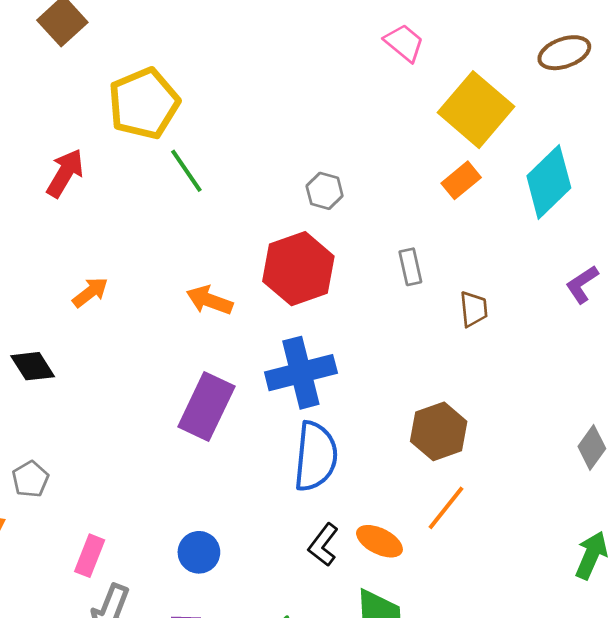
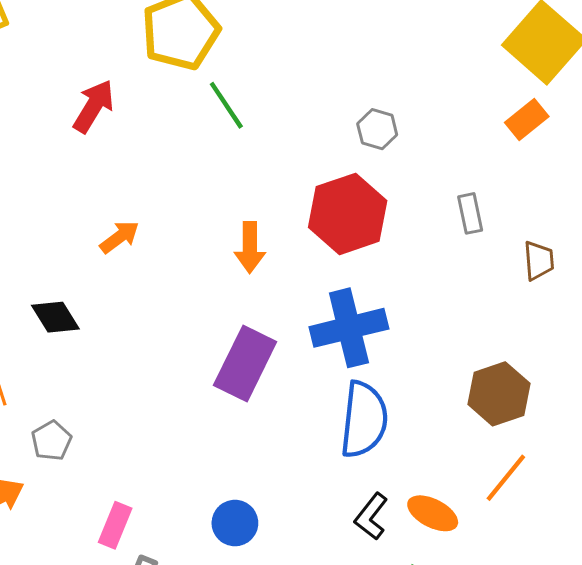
orange arrow: (209, 300) -> (250, 247), turned -111

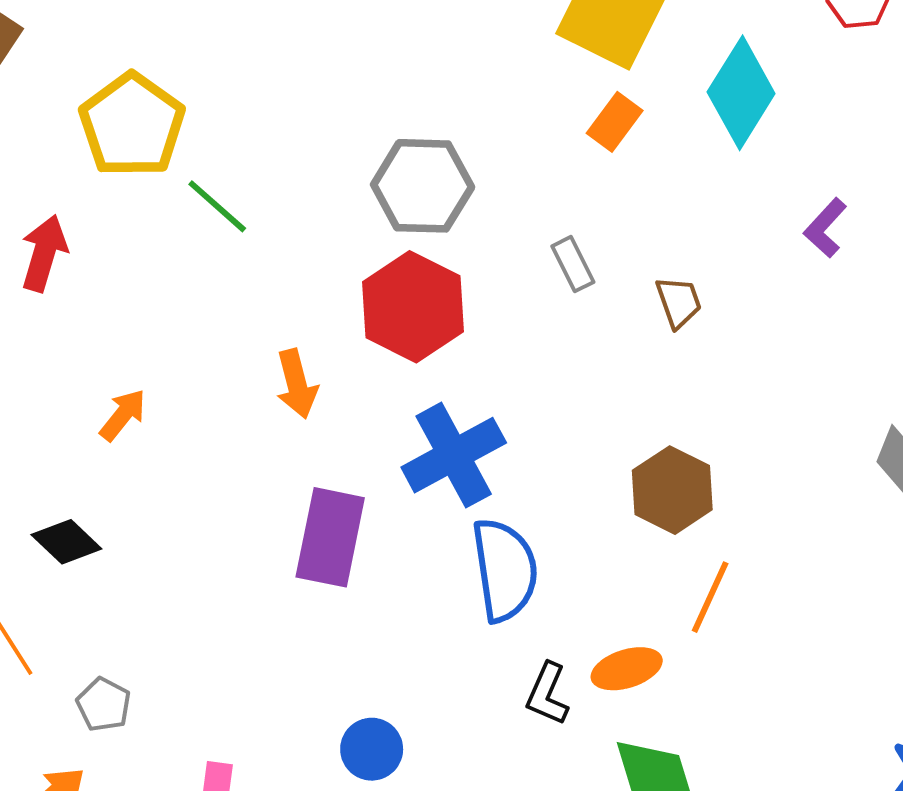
gray hexagon: (377, 129) -> (423, 186), size x1.8
orange ellipse: (433, 513) -> (627, 669), turned -30

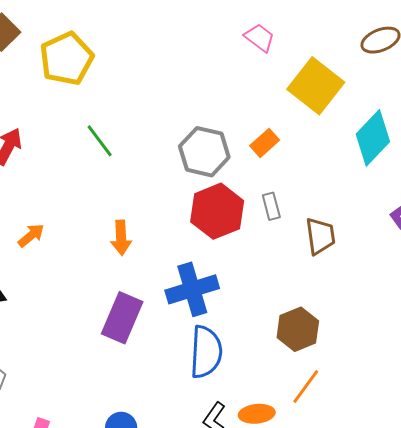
orange rectangle: (615, 122) -> (265, 143), moved
yellow pentagon: (132, 125) -> (67, 59), moved
brown trapezoid: (679, 302) -> (320, 236), size x1.4
red hexagon: (413, 307) -> (217, 211), moved

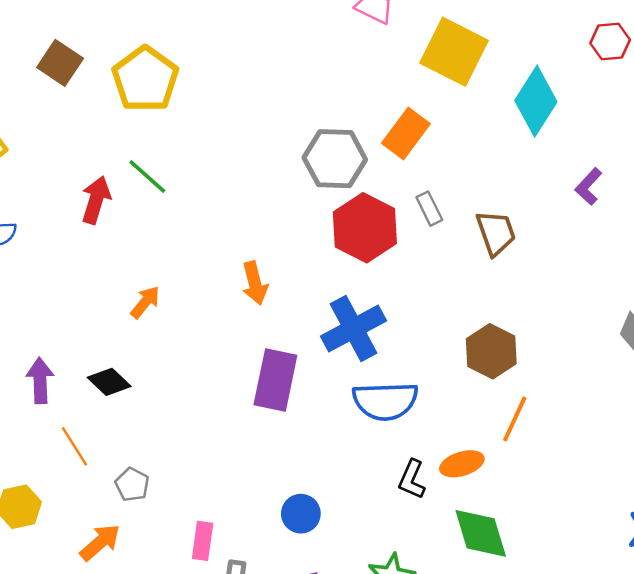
green line: (100, 141) -> (147, 177), moved
orange rectangle: (265, 143) -> (406, 133), size x1.4
blue semicircle: (206, 352) -> (385, 401), turned 96

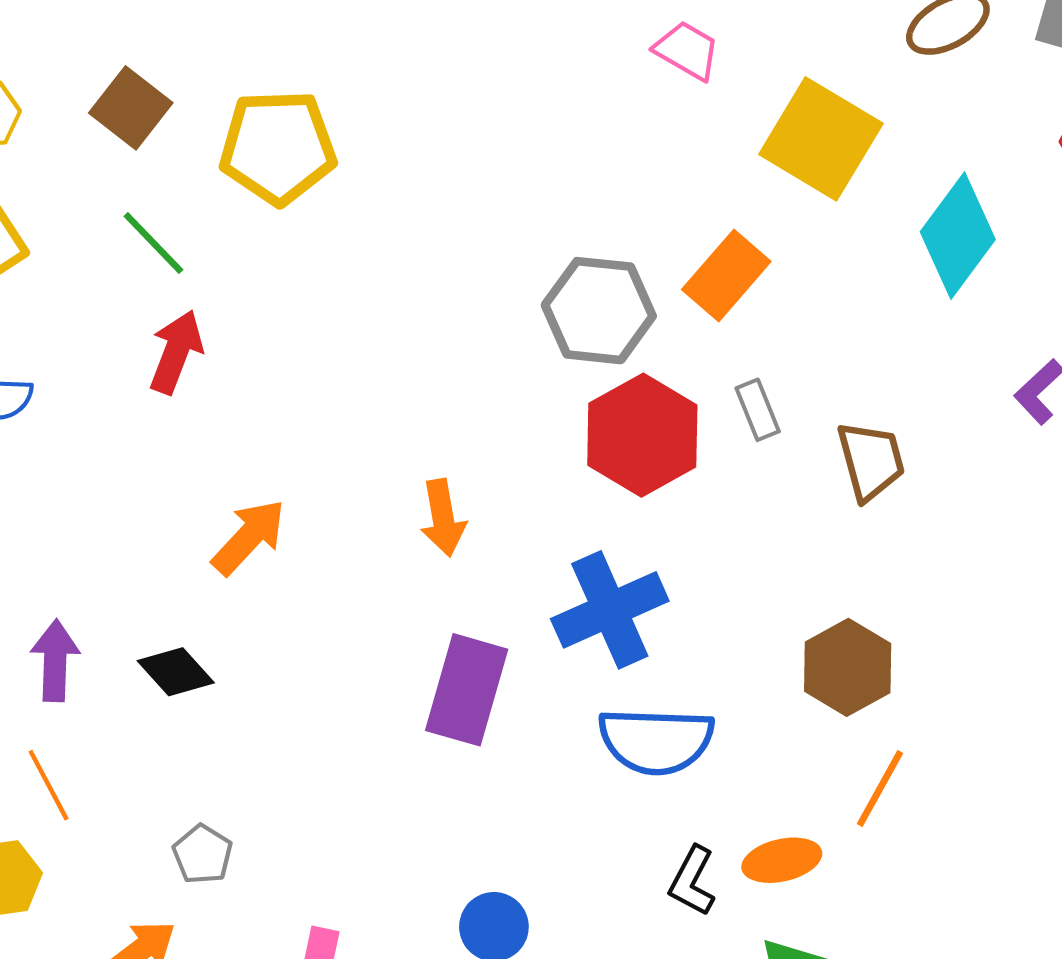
yellow pentagon: (145, 79) -> (278, 147), turned 30
green line: (147, 177) -> (153, 243), moved
orange arrow: (145, 302) -> (249, 537), size x1.4
orange line: (75, 446) -> (49, 785), moved

